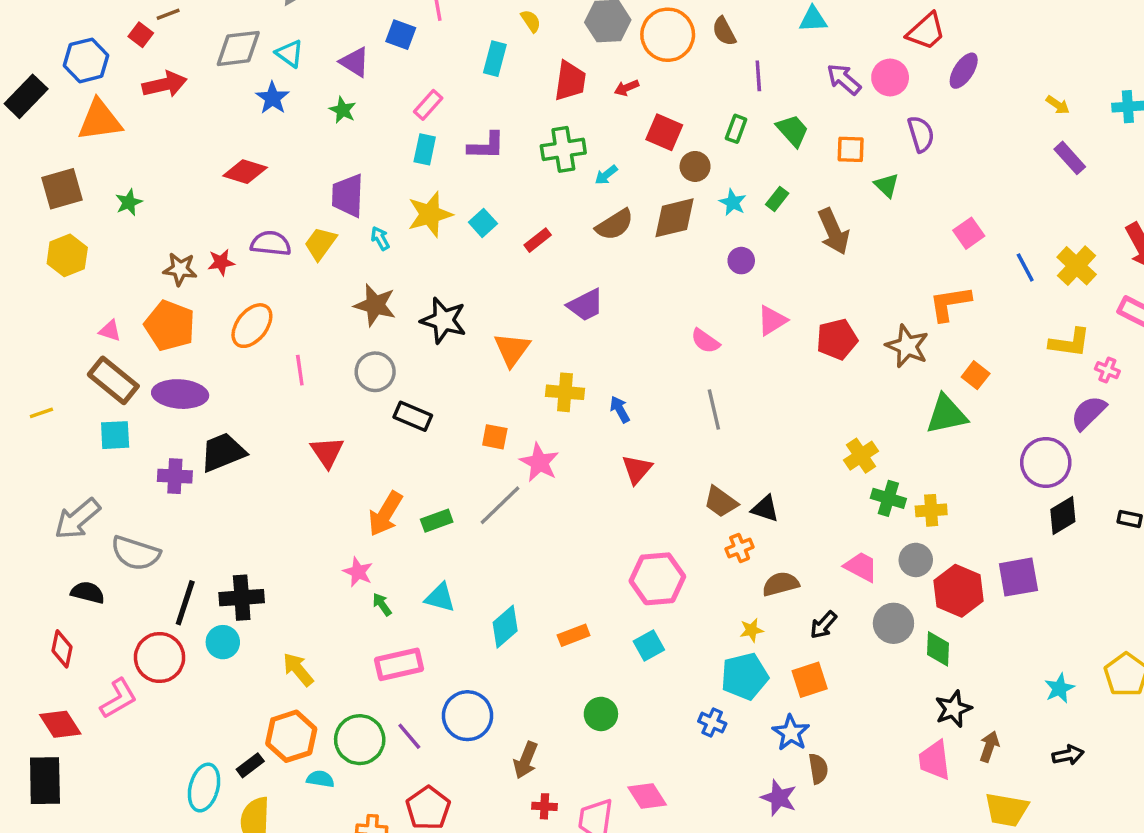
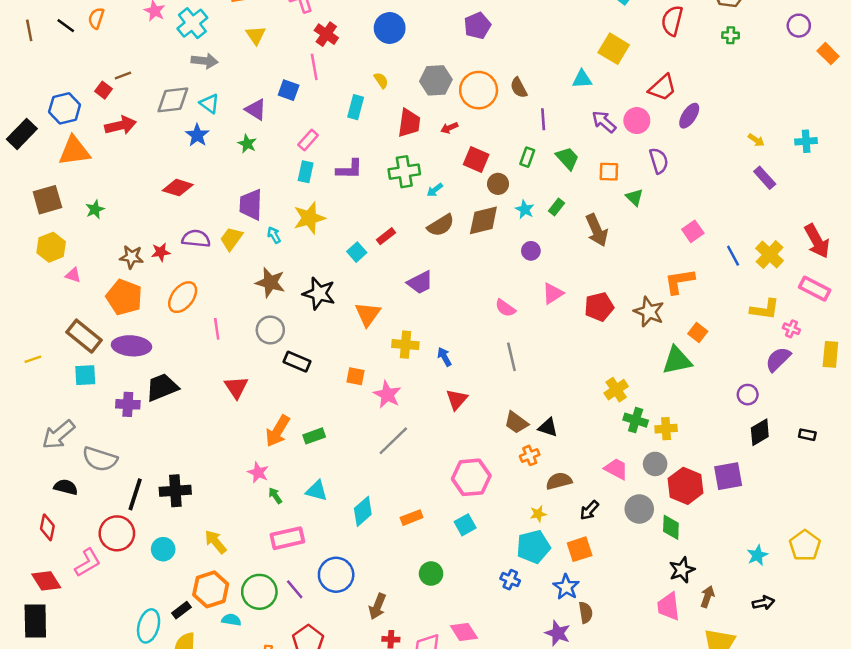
cyan square: (483, 223) -> (357, 252), moved
pink triangle: (110, 331) -> (73, 275), moved
purple circle: (1046, 462) -> (748, 395), size x0.6
gray line: (500, 505) -> (393, 441), moved
cyan circle: (223, 642) -> (163, 549), moved

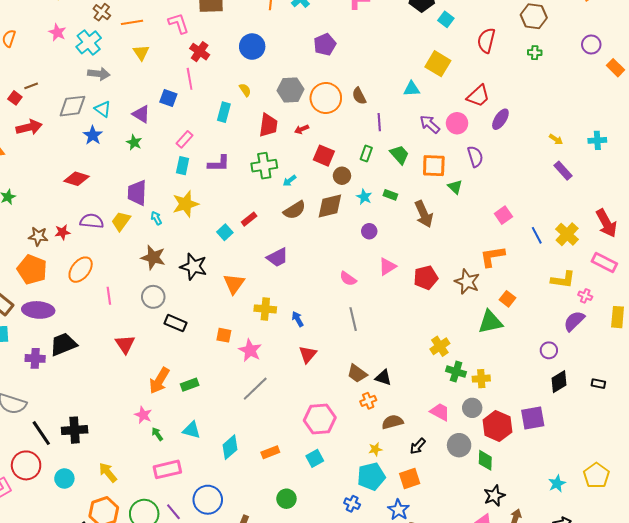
orange square: (609, 172) -> (434, 166), size x1.4
green rectangle: (556, 207) -> (390, 195), turned 72
black line: (135, 494) -> (41, 433), turned -52

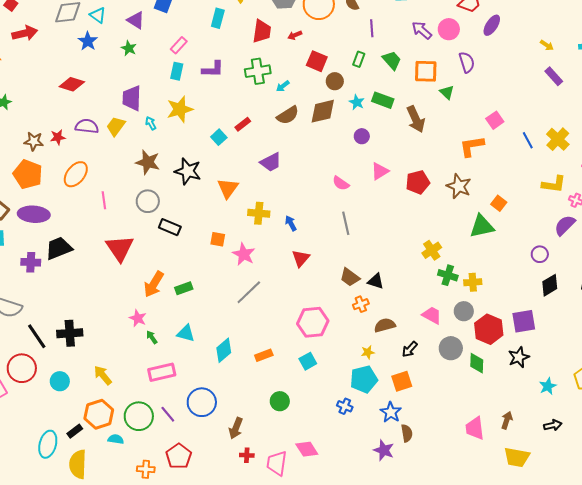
green rectangle: (390, 195) -> (383, 100), size x1.5
orange L-shape: (492, 256) -> (472, 146), moved
red triangle: (125, 344) -> (120, 248), size x1.4
black star: (494, 496) -> (519, 357), moved

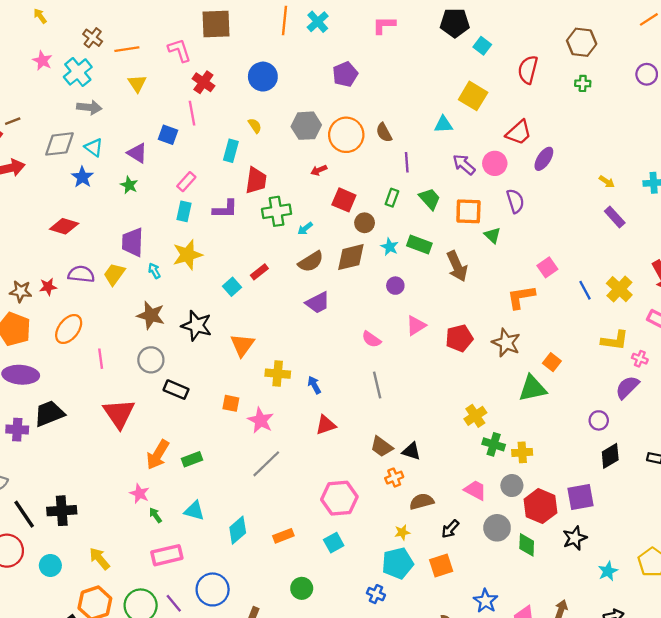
red trapezoid: (262, 31) -> (256, 181), moved
purple trapezoid: (271, 162) -> (318, 303), moved
red triangle: (301, 258) -> (326, 425), turned 30
blue star: (391, 412) -> (486, 601), moved

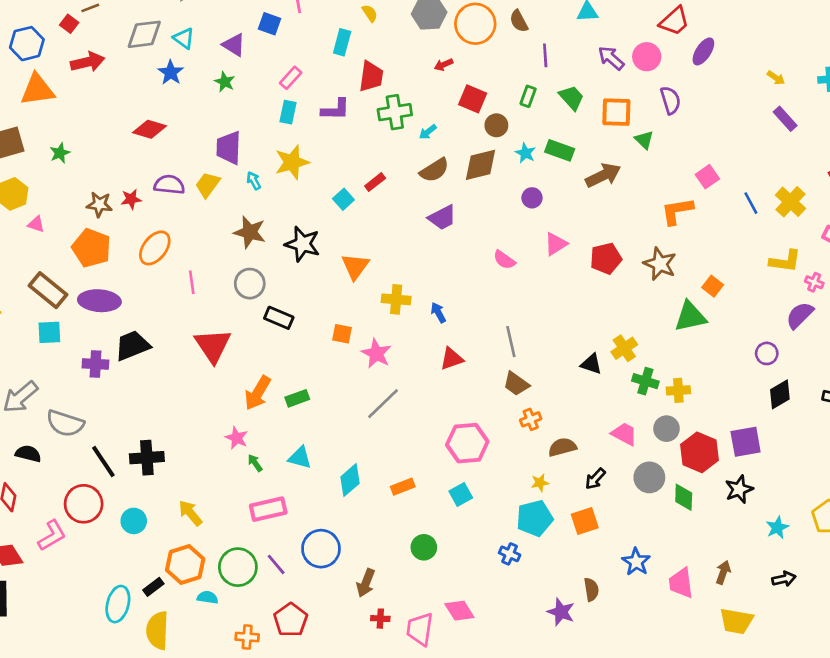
brown arrow: (457, 266) -> (603, 175), turned -92
gray line: (377, 385) -> (511, 342), moved
black triangle: (411, 451) -> (591, 364), moved

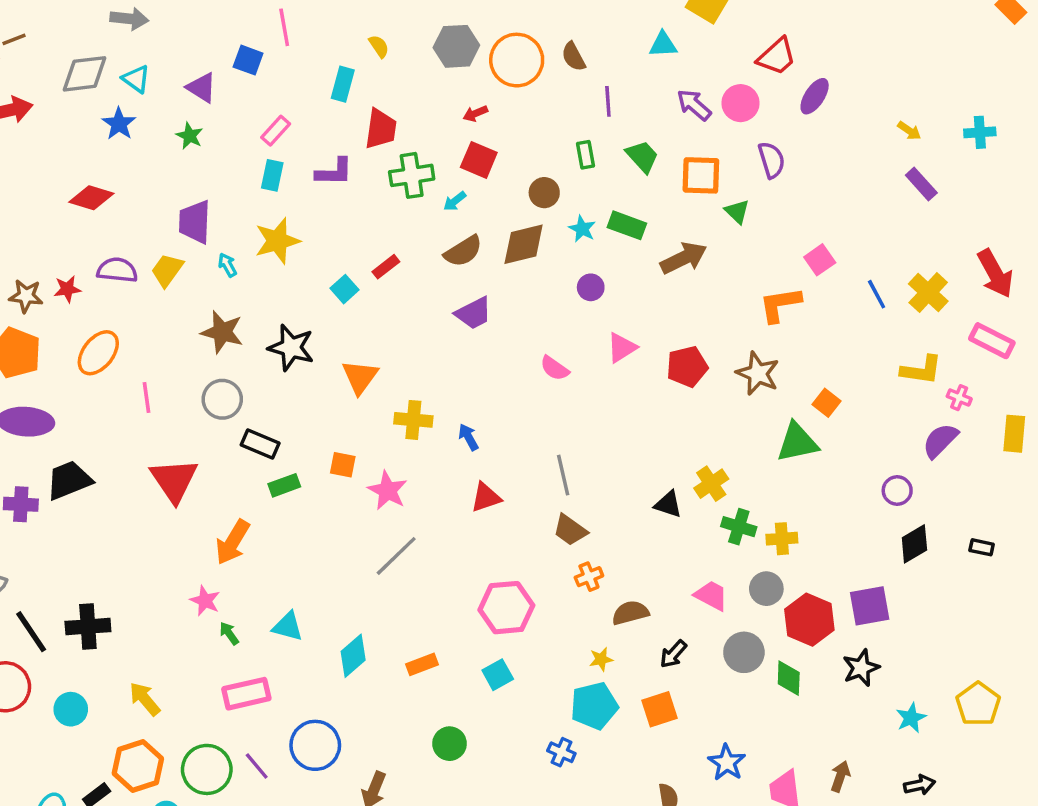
green rectangle: (528, 96) -> (586, 155), turned -30
red square: (473, 99) -> (479, 160), moved
green rectangle: (297, 398) -> (284, 485), moved

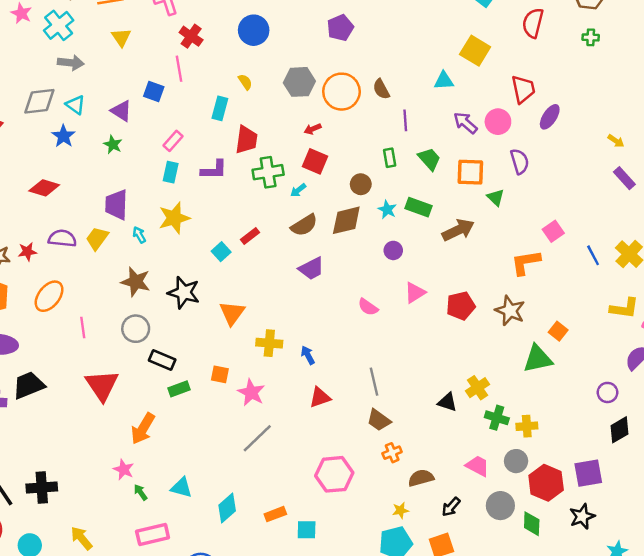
red trapezoid: (777, 57) -> (523, 89), turned -60
cyan square: (498, 675) -> (307, 530), moved, turned 30

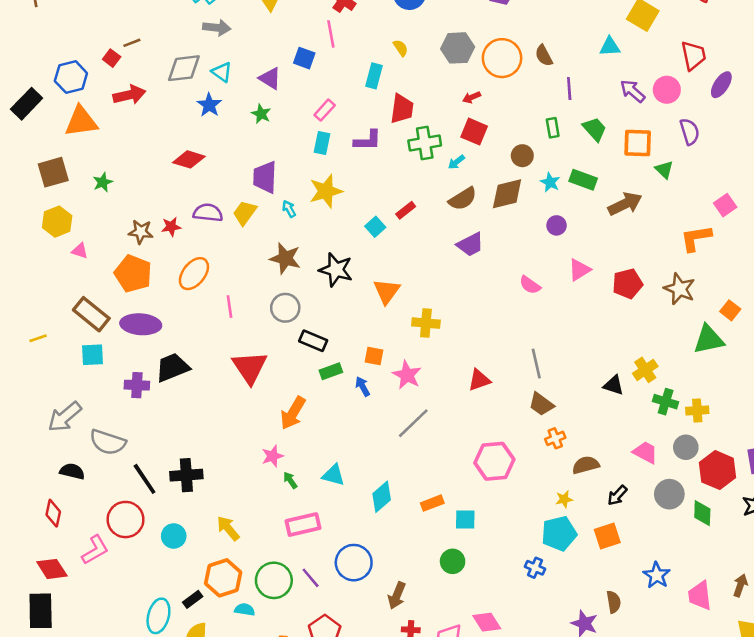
blue arrow: (308, 355) -> (363, 386), moved
pink star: (124, 469) -> (273, 456), turned 30

